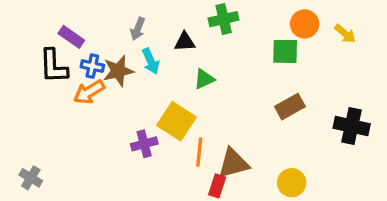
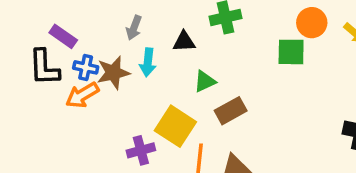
cyan arrow: (151, 61) -> (148, 62), turned 30
brown rectangle: (290, 107) -> (231, 111), moved

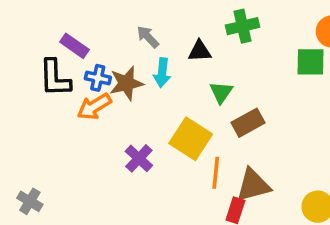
gray arrow: (134, 28) -> (148, 37), turned 115
green triangle: (205, 81) -> (221, 92), turned -30
purple cross: (141, 150) -> (139, 158), moved, turned -32

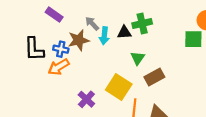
green cross: (243, 26) -> (142, 24), moved
purple rectangle: (75, 46) -> (54, 15), moved
cyan arrow: (162, 73) -> (104, 36), moved
brown star: (126, 83) -> (79, 40), moved

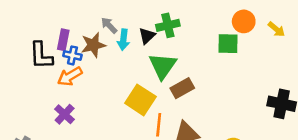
purple rectangle: (54, 15) -> (63, 40), moved, turned 66
black triangle: (124, 32) -> (147, 36), turned -40
green triangle: (138, 58) -> (163, 66), size x1.6
purple cross: (86, 99) -> (65, 114), moved

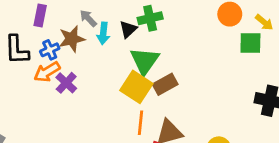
purple rectangle: (63, 40) -> (40, 15), moved
green square: (228, 44) -> (250, 43), moved
blue cross: (72, 55) -> (50, 50), turned -36
yellow square: (140, 100) -> (136, 87), moved
purple cross: (65, 114) -> (66, 83), moved

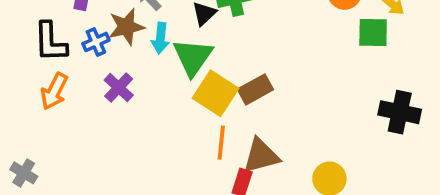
cyan arrow: (103, 33) -> (160, 38), moved
green triangle: (145, 61) -> (193, 57), moved
orange arrow: (47, 72) -> (54, 91), moved, turned -32

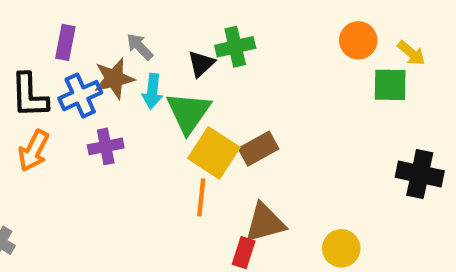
blue cross: (96, 42) -> (80, 96), size x1.4
purple cross: (119, 88) -> (106, 146), turned 36
orange line: (221, 143) -> (201, 197), moved

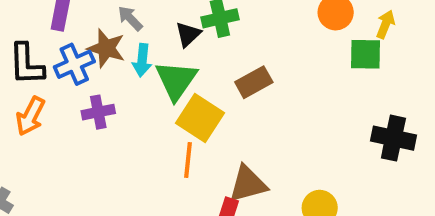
yellow arrow: (411, 53) -> (385, 24), turned -108
brown star: (114, 79) -> (106, 48), turned 30
brown rectangle: (258, 149) -> (254, 82), moved

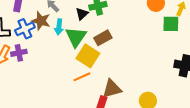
brown rectangle: (254, 82) -> (103, 38), moved
purple cross: (98, 112) -> (19, 53), moved
orange line: (188, 160) -> (82, 77), turned 60

